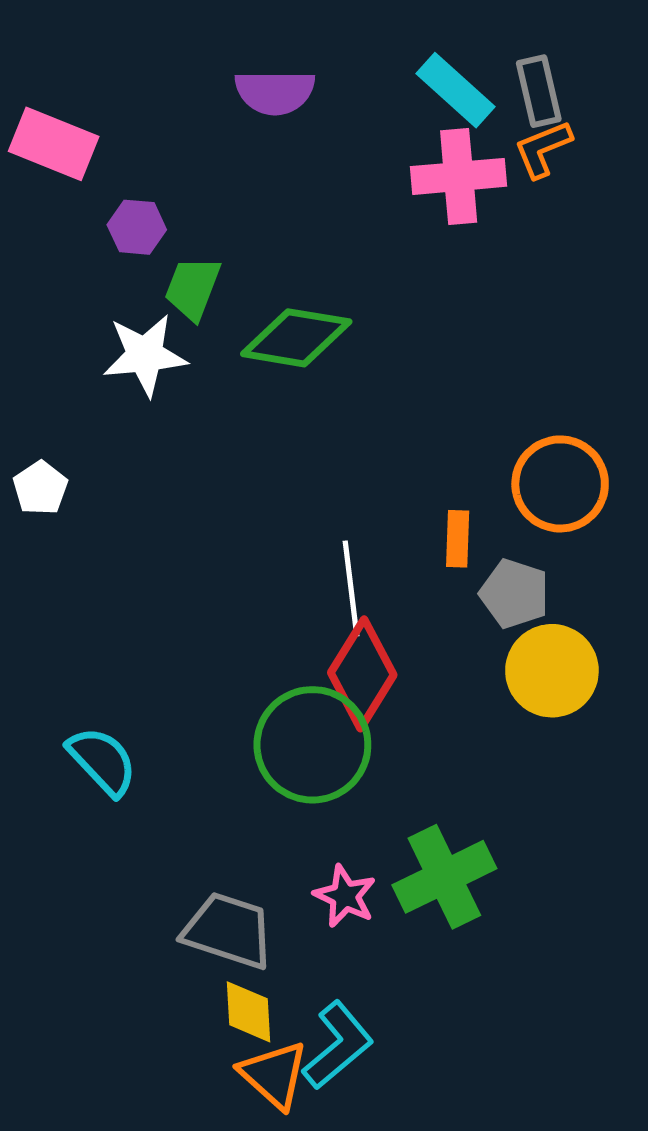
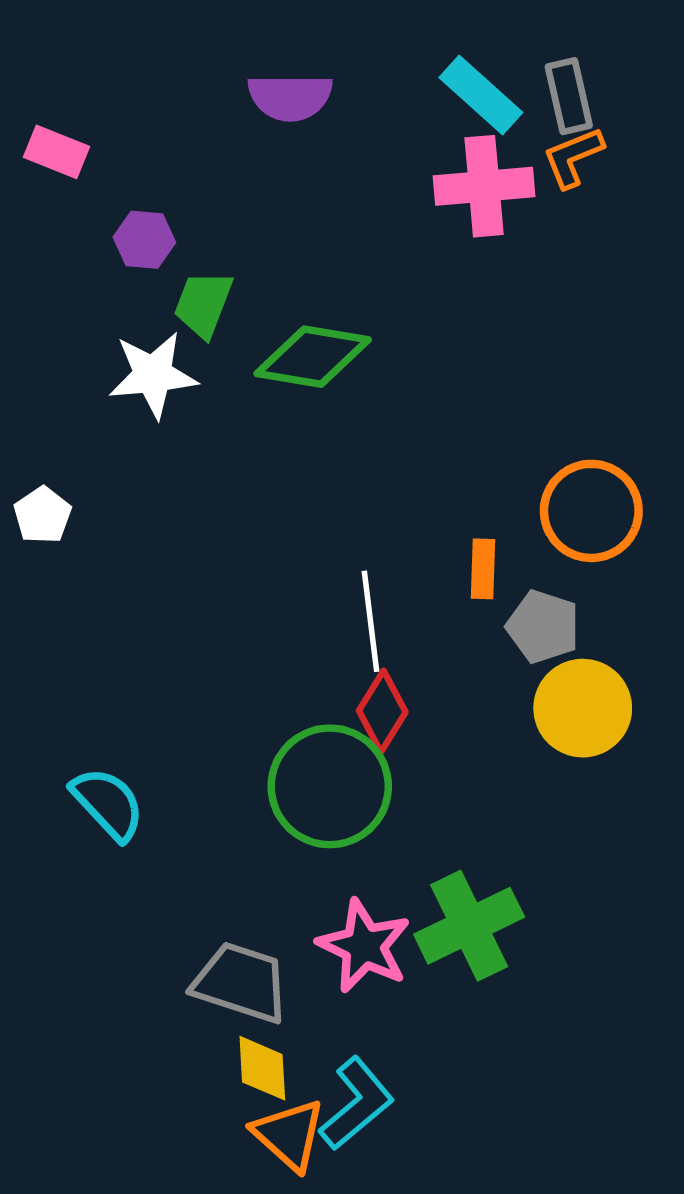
pink rectangle: (54, 144) -> (56, 152), size x0.7
red diamond: (362, 674) -> (382, 711), size x0.7
pink star: (345, 896) -> (364, 946), size x1.4

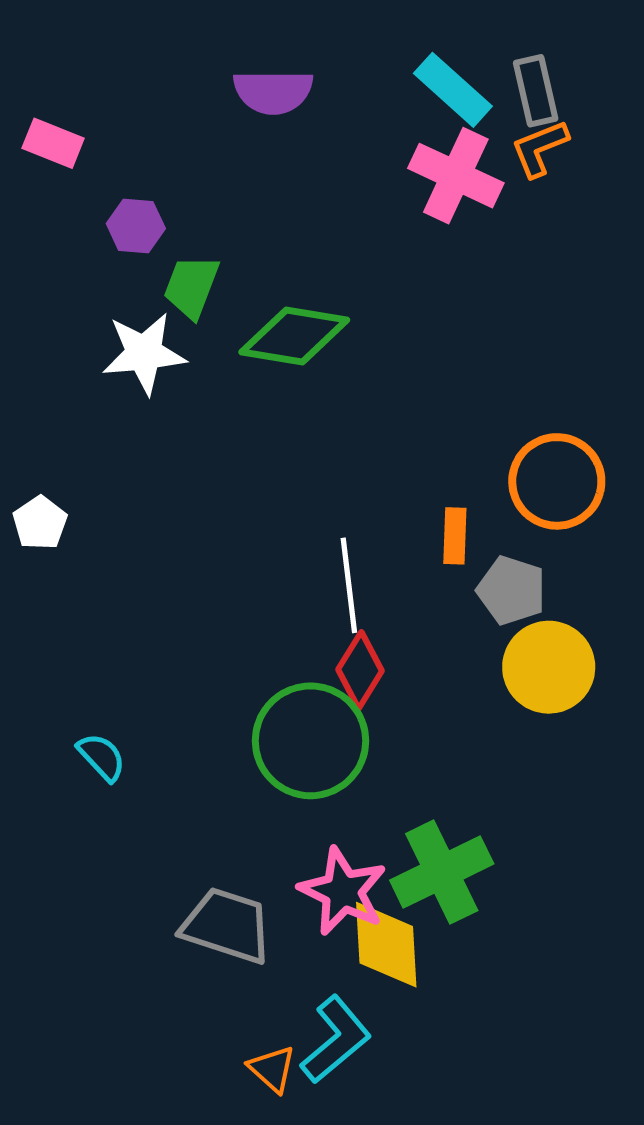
pink cross: (484, 186) -> (456, 176), turned 30
white pentagon: (43, 515) -> (40, 523), moved
cyan semicircle: (108, 803) -> (102, 757), size x0.7
yellow diamond: (262, 1068) -> (386, 945), moved, size x1.4
orange triangle: (289, 1135) -> (272, 1069), size x0.7

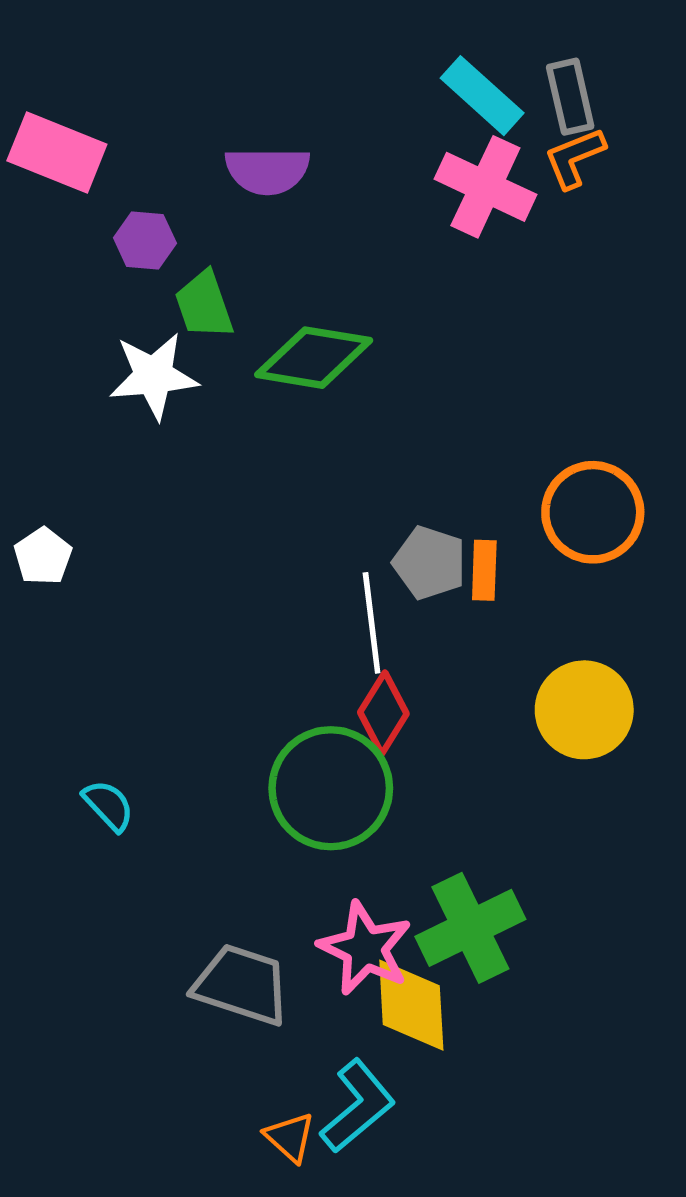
purple semicircle: (273, 92) -> (267, 171), moved
pink rectangle: (53, 143) -> (57, 152), size x1.5
green trapezoid: (191, 287) -> (204, 305), turned -40
gray pentagon: (511, 590) -> (430, 563), moved

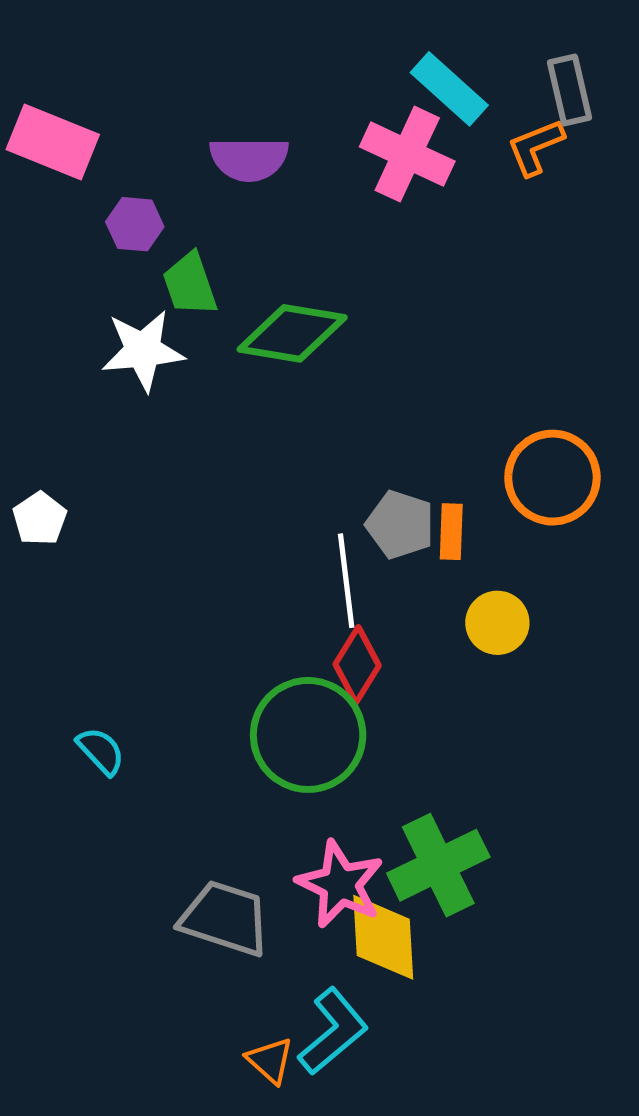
gray rectangle: (570, 97) -> (569, 90), moved
pink cross: (485, 187) -> (407, 154), moved
yellow circle: (584, 710) -> (497, 623), moved, size x0.7

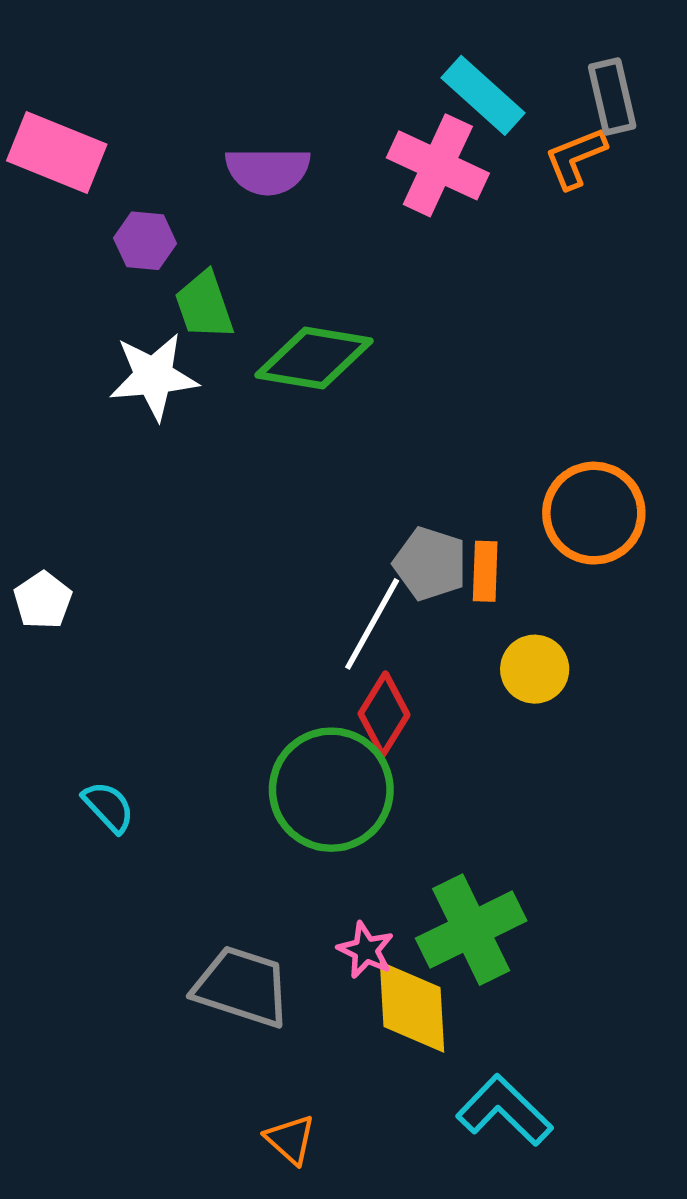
white pentagon: (40, 519) -> (43, 600), moved
white line: (346, 581) -> (372, 624), turned 36
pink star: (340, 884) -> (366, 950), size x0.6
cyan L-shape: (333, 1031) -> (505, 1110), moved, turned -96

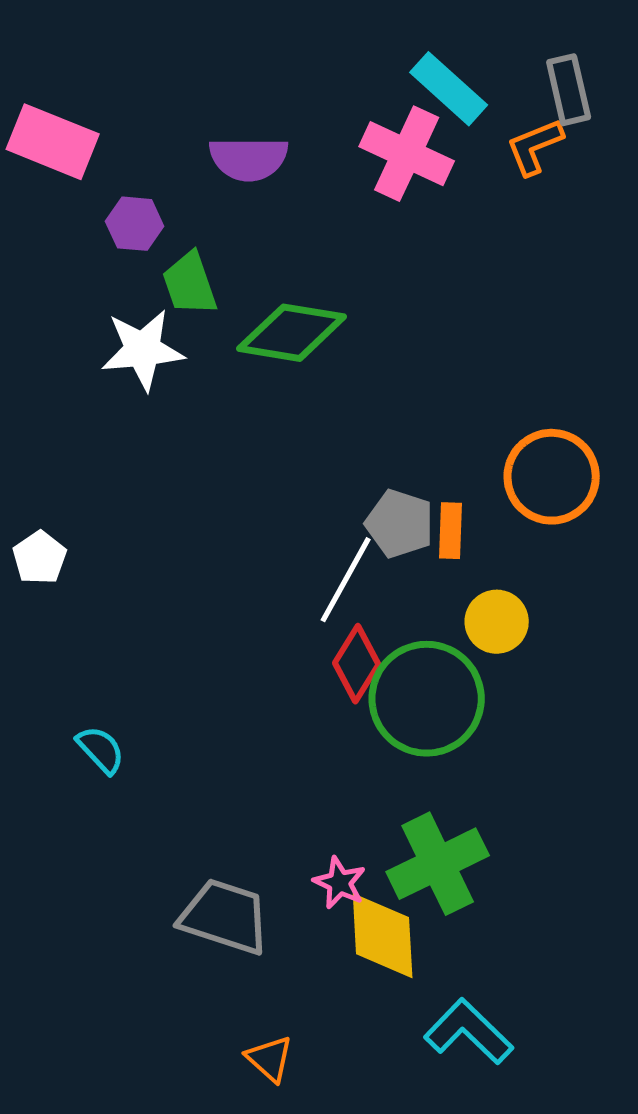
green circle: (331, 790) -> (427, 699), moved

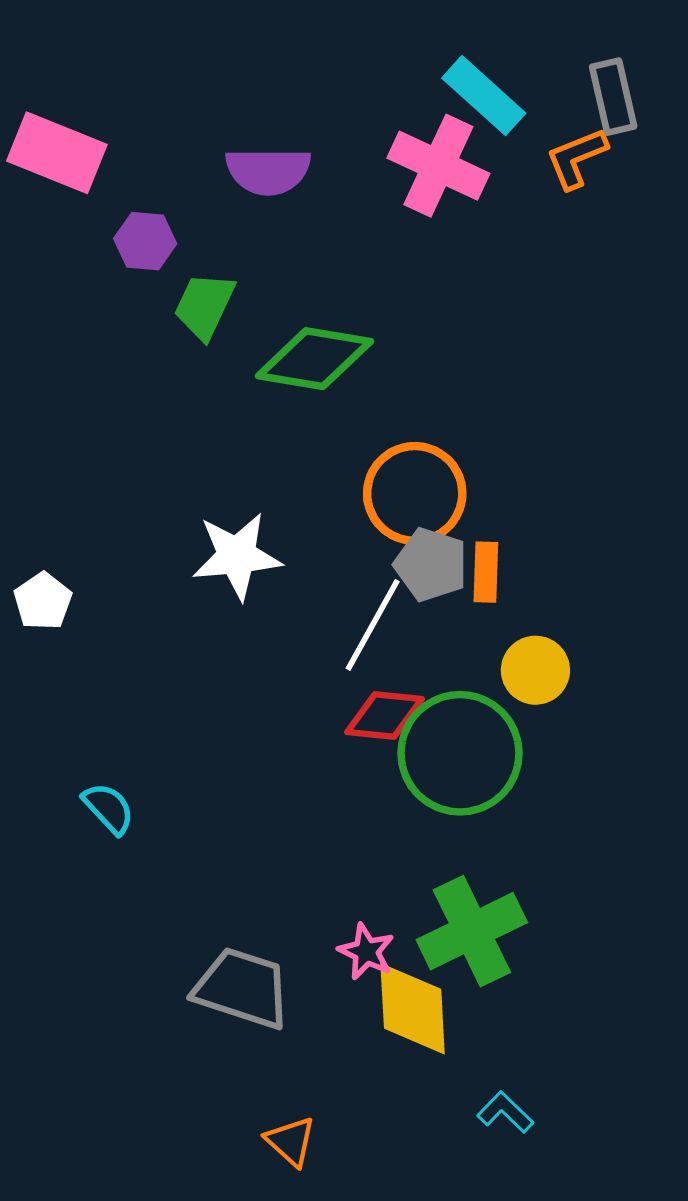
green trapezoid: (190, 284) -> (204, 306), turned 44
white star: (143, 350) -> (237, 556), moved
orange circle: (552, 477) -> (415, 493), moved
red diamond: (357, 664) -> (385, 716), turned 64
cyan L-shape: (469, 1032) -> (505, 1112), size x0.6

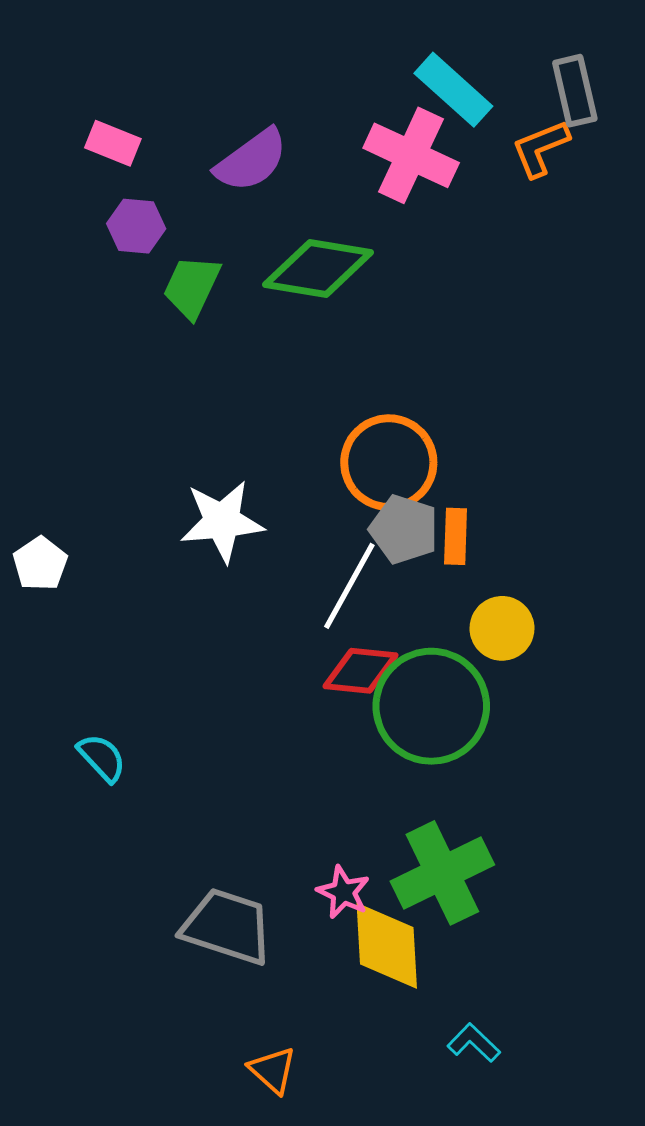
pink rectangle: (57, 153) -> (113, 143), moved, size x0.6
purple semicircle: (268, 171) -> (251, 160), turned -36
green diamond: (314, 359) -> (318, 269), moved

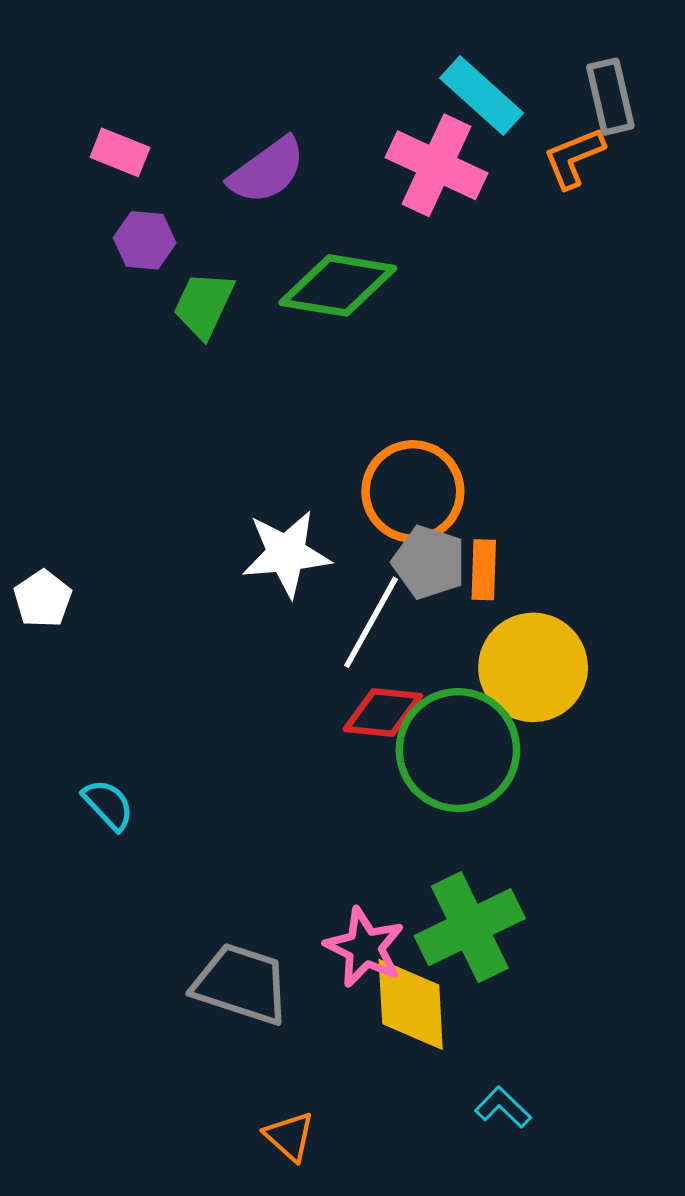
white star: (222, 521) -> (286, 554), moved
yellow circle: (502, 628) -> (533, 667), size x1.6
pink star: (343, 892) -> (365, 947), size x1.4

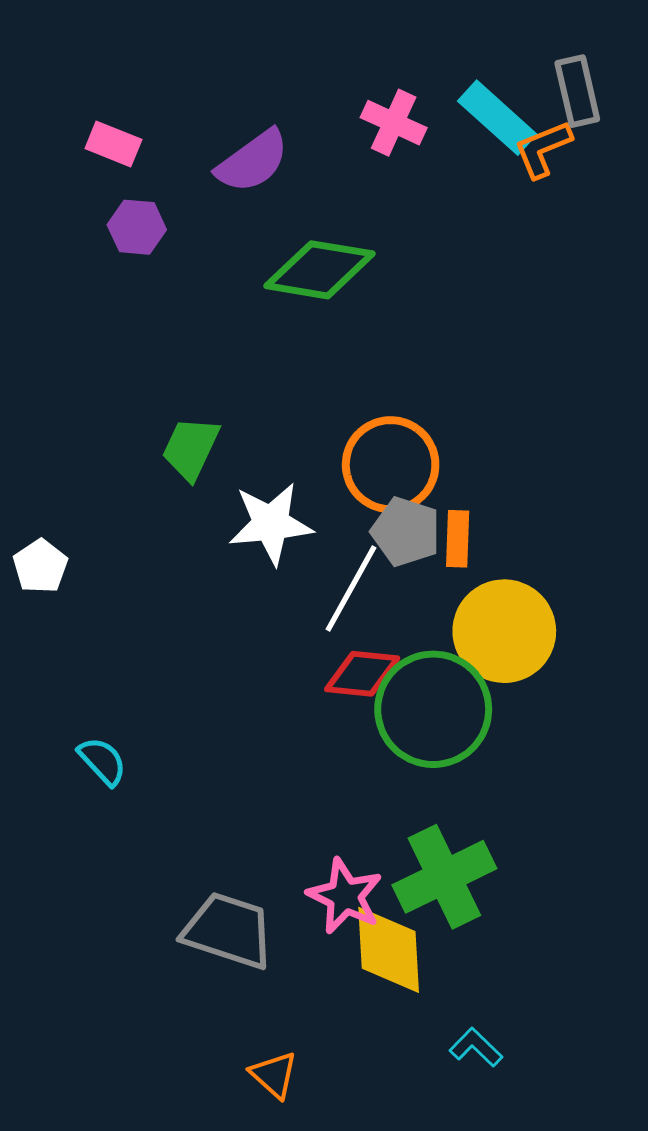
cyan rectangle: (482, 95) -> (497, 118), moved
pink cross: (436, 165) -> (394, 123), moved, size x0.7
green trapezoid: (204, 305) -> (191, 448), moved

